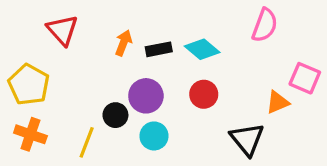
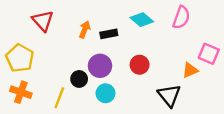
cyan diamond: (202, 49) -> (142, 20), moved

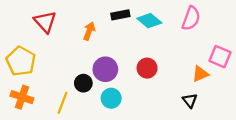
black rectangle: (109, 34) -> (120, 15), moved
black triangle: (169, 95) -> (190, 101), moved, size x0.6

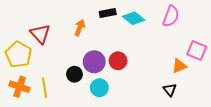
red triangle: (45, 22) -> (40, 34), moved
red circle: (147, 68) -> (118, 61), moved
yellow line: (62, 103) -> (44, 88), moved, turned -30

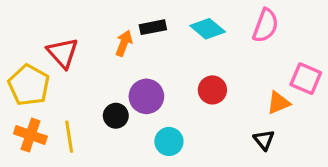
black rectangle: (108, 13) -> (153, 27), moved
red circle: (118, 61) -> (212, 90), moved
cyan circle: (99, 88) -> (169, 141), moved

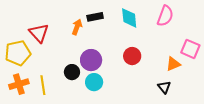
cyan diamond: (208, 29) -> (129, 18), turned 45
yellow pentagon: (29, 85) -> (18, 53), turned 30
orange cross: (30, 135) -> (19, 84), turned -36
cyan circle: (169, 141) -> (94, 82), moved

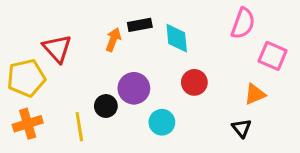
cyan diamond: (129, 18) -> (177, 38), moved
pink square: (190, 49) -> (273, 56), moved
cyan circle: (94, 82) -> (162, 122), moved
yellow line: (43, 85) -> (79, 127), moved

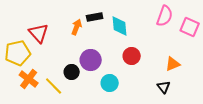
pink square: (273, 56) -> (190, 27), moved
orange cross: (28, 124) -> (29, 79), moved, turned -36
yellow line: (79, 127) -> (54, 86), turned -36

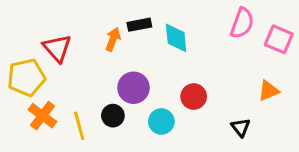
red circle: (132, 56) -> (194, 97), moved
orange triangle: (173, 64) -> (268, 91), moved
black circle: (72, 72) -> (113, 116), moved
yellow line: (54, 86) -> (79, 126), turned 30

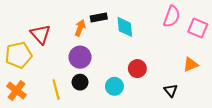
purple circle: (133, 88) -> (80, 57), moved
orange cross: (42, 116) -> (16, 90), moved

